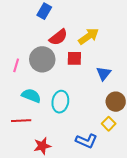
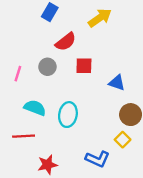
yellow arrow: (89, 36) -> (100, 18), moved
gray circle: (42, 59) -> (47, 67), size x0.6
blue triangle: (104, 73) -> (117, 83), turned -49

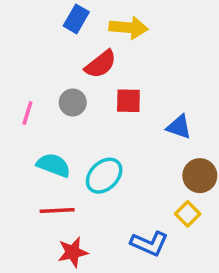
yellow arrow: (100, 18) -> (128, 28), moved, turned 40
cyan ellipse: (68, 115) -> (104, 176), turned 35
red line: (24, 136) -> (57, 210), moved

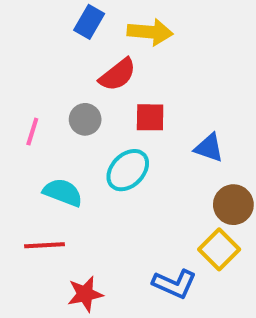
cyan ellipse: (104, 176) -> (128, 170), moved
red line: (57, 210) -> (44, 245), moved
yellow square: (188, 214) -> (219, 249), size x1.4

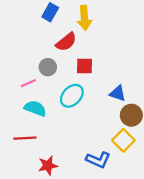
yellow arrow: (150, 32) -> (84, 18), turned 80
pink line: (32, 132) -> (28, 83), moved, turned 49
blue triangle: (209, 148) -> (118, 93), moved

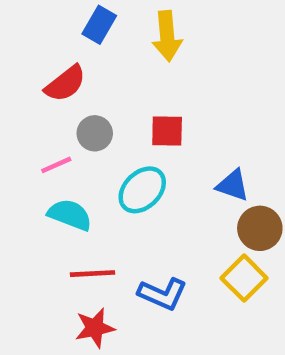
red semicircle: (66, 42) -> (65, 84), moved
red line: (25, 138) -> (92, 274), moved
blue L-shape: (98, 160) -> (163, 294), moved

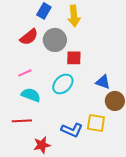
gray circle: (95, 133) -> (55, 40), moved, size x1.5
red line: (92, 274) -> (22, 121), moved
yellow square: (244, 278) -> (96, 123), moved, turned -36

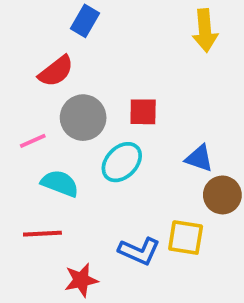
yellow arrow: (74, 16) -> (205, 31), moved
gray circle: (55, 40) -> (83, 118), moved
pink line: (25, 73) -> (33, 141), moved

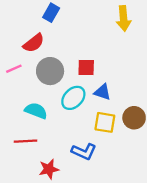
pink line: (33, 141) -> (14, 69), moved
blue triangle: (199, 158) -> (103, 92), moved
yellow square: (186, 238) -> (105, 122), moved

